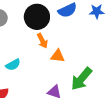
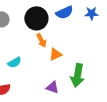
orange triangle: (58, 56) -> (55, 54), turned -32
green arrow: (82, 79) -> (77, 75), turned -30

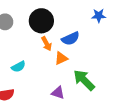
blue semicircle: (64, 12) -> (71, 39), moved
green arrow: (77, 75) -> (84, 80), turned 125

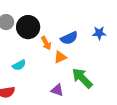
blue star: (99, 16) -> (99, 33), moved
black circle: (41, 21) -> (28, 27), moved

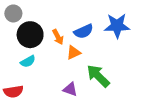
black circle: (28, 27) -> (30, 35), moved
blue star: (99, 33) -> (117, 26), size x1.6

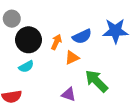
orange arrow: (58, 37) -> (56, 42), turned -128

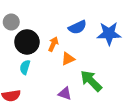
blue semicircle: (82, 36) -> (77, 27), moved
cyan semicircle: (26, 67) -> (25, 67), turned 136

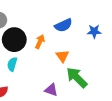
blue star: (109, 34) -> (94, 31), size x0.6
orange triangle: (68, 59) -> (62, 56), moved, turned -40

